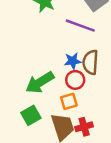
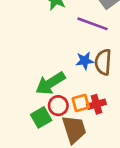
red circle: (75, 80) -> (58, 106), moved
red cross: (84, 127) -> (97, 104), moved

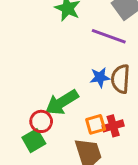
red circle: (58, 106) -> (41, 121), moved
green square: (41, 117) -> (34, 141), moved

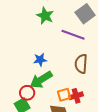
blue star: (100, 77) -> (40, 60), moved

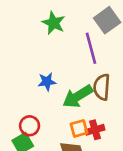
purple line: (73, 35) -> (91, 48), turned 55
green arrow: (41, 80) -> (78, 96), moved

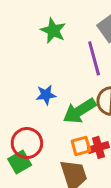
red circle: (30, 126) -> (27, 143), size x1.4

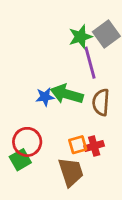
green star: (53, 31) -> (80, 37), moved, turned 30
green arrow: (79, 111) -> (67, 94), moved, turned 48

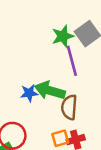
brown semicircle: (101, 102) -> (69, 107), moved

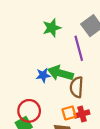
green star: (63, 36) -> (52, 28), moved

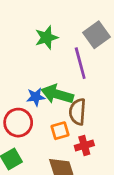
red circle: (29, 111) -> (18, 123), moved
orange square: (69, 113) -> (60, 131), moved

